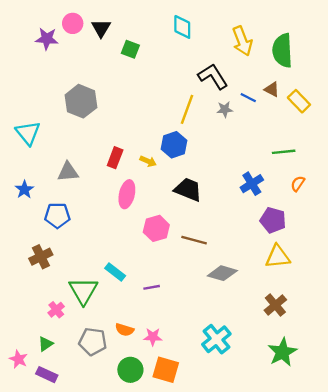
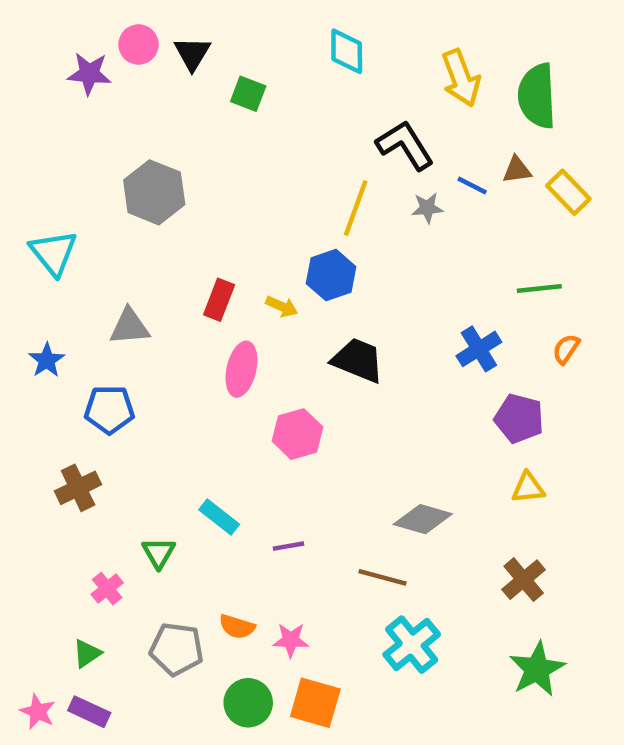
brown triangle: (272, 89) -> (517, 170), turned -35
brown line: (194, 240) -> (383, 577), moved
yellow triangle: (278, 257) -> (528, 488), size x0.7
green triangle: (83, 291) -> (159, 553), size x0.6
pink star: (18, 359) -> (38, 712), moved

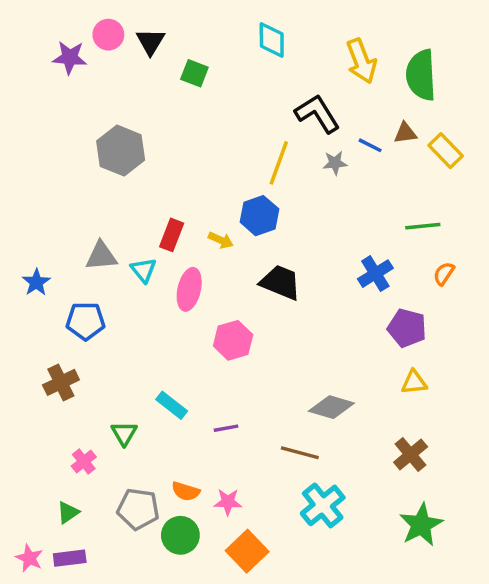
cyan triangle: (53, 253) -> (143, 270), moved, size x0.7
green circle: (248, 703) -> (180, 535), moved
orange square: (315, 703) -> (247, 551), turned 30
purple rectangle: (89, 712) -> (70, 558), turned -32

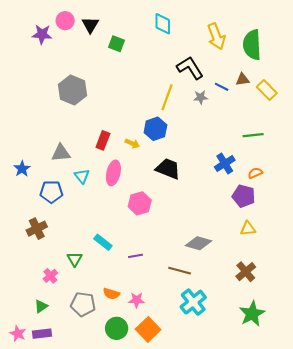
cyan triangle: (143, 270) -> (82, 176), moved
orange semicircle: (444, 274) -> (255, 173), moved, turned 32
green circle: (180, 535) -> (117, 328), moved

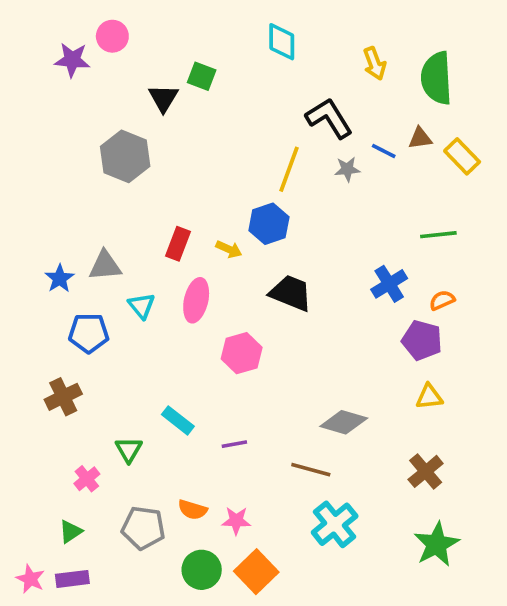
black triangle: (90, 25) -> (163, 98), moved
yellow arrow: (216, 36) -> (375, 64), size x0.7
blue star: (22, 169) -> (60, 278), moved

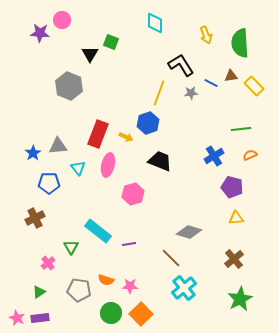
red rectangle: (178, 244) -> (98, 134), size x1.5
orange semicircle: (442, 300) -> (250, 155), moved
cyan rectangle: (178, 420) -> (98, 231), size x1.5
brown line: (311, 470) -> (171, 258), turned 30

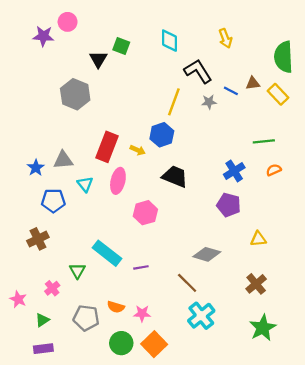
cyan diamond: (155, 23) -> (169, 41), moved
green semicircle: (240, 43) -> (284, 57), moved
purple pentagon: (232, 187) -> (229, 205), moved
pink star: (17, 318) -> (18, 299), moved

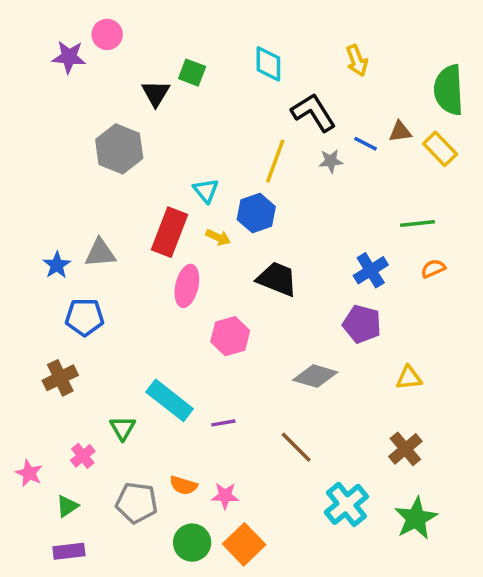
cyan triangle: (85, 184) -> (206, 191), moved
gray diamond: (207, 254) -> (315, 376), moved
cyan cross: (201, 316) -> (346, 504), moved

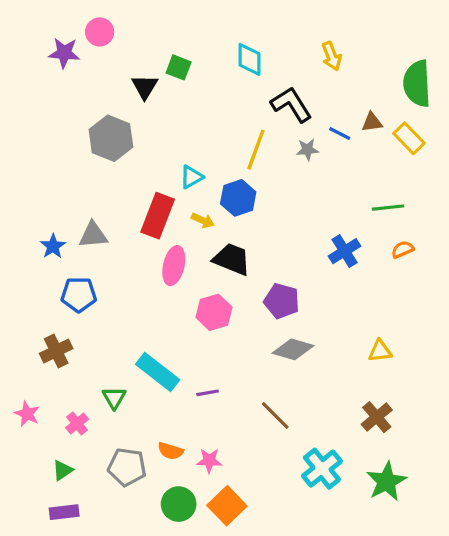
cyan triangle: (206, 191) -> (191, 177), turned 40
black trapezoid: (277, 279) -> (232, 259), moved
purple pentagon: (362, 324) -> (282, 301), moved
pink star: (29, 473) -> (27, 414), moved

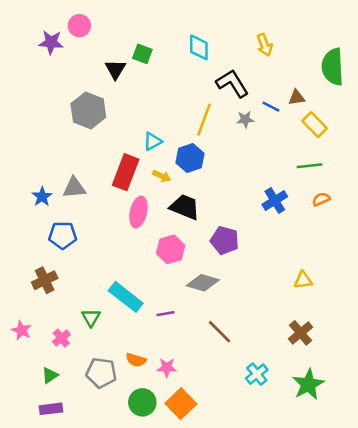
yellow rectangle: (409, 138) -> (315, 125), moved
gray diamond: (293, 349) -> (203, 283), moved
cyan cross: (322, 469) -> (257, 374), size x0.7

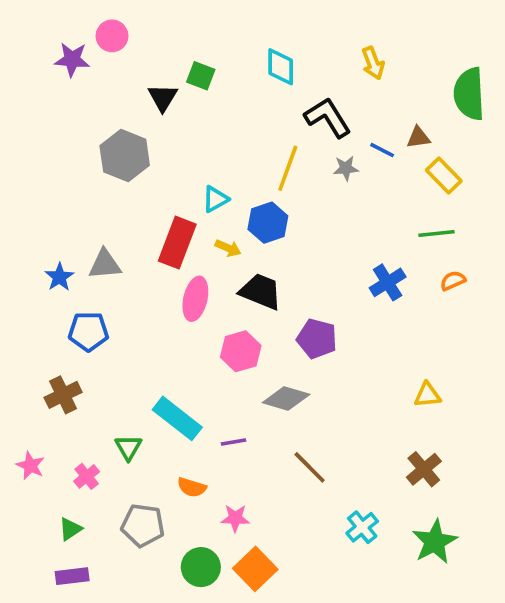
orange semicircle: (136, 360) -> (192, 487), moved

